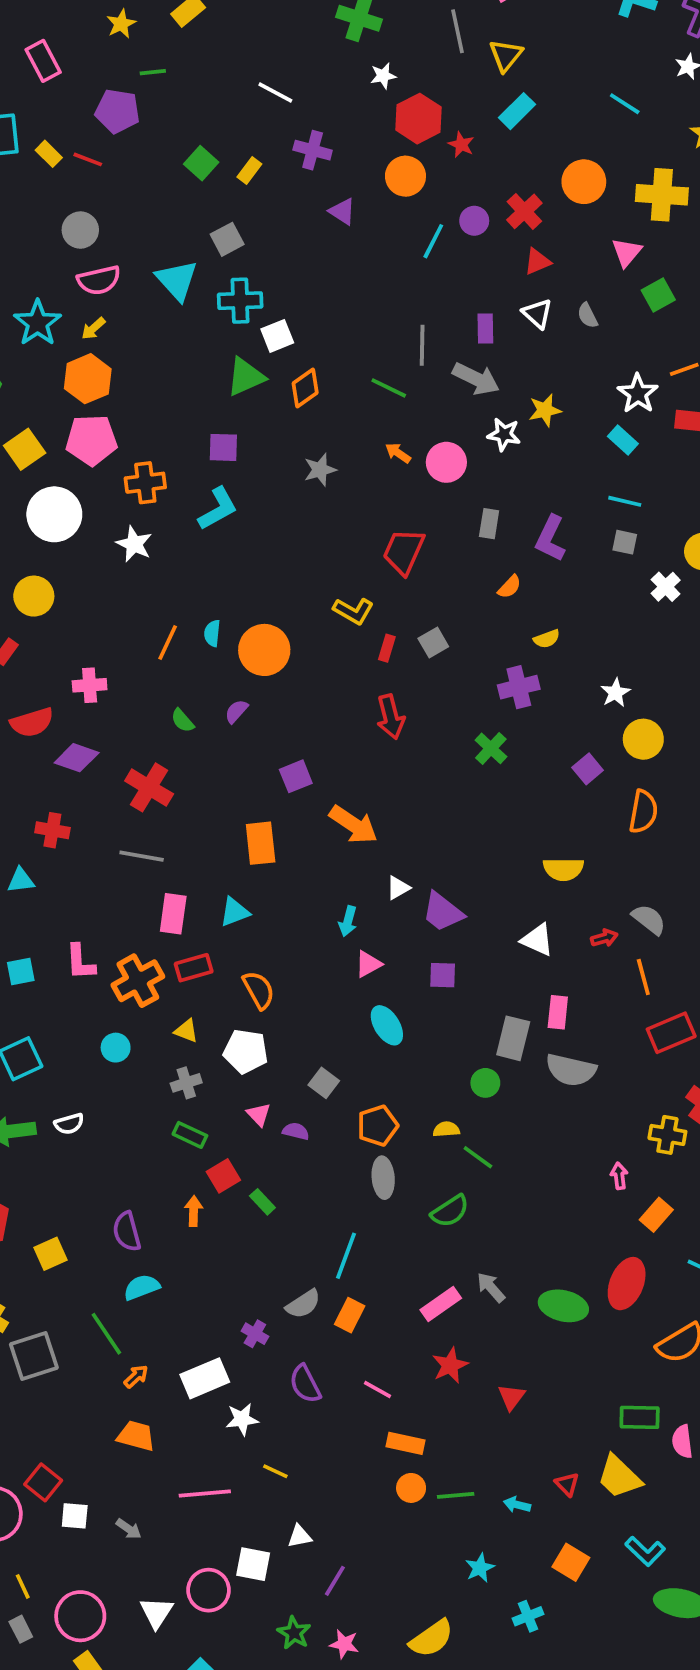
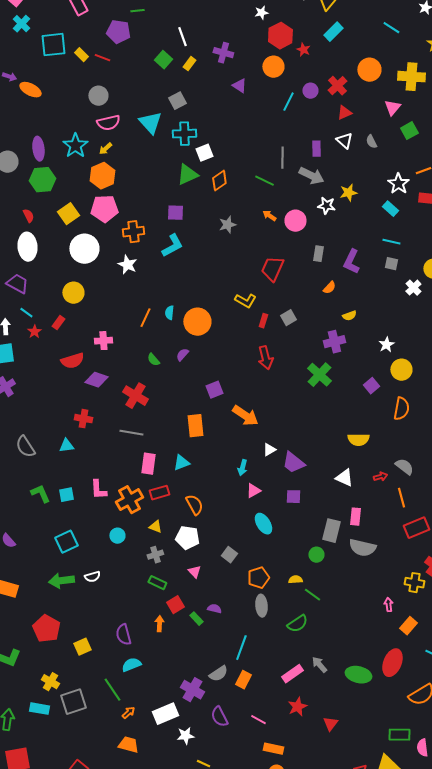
white line: (275, 93) -> (182, 37), moved, turned 42
green cross: (491, 748) -> (319, 375), size x1.4
purple semicircle: (296, 1131) -> (214, 609), moved
purple cross: (255, 1334) -> (192, 690), size x1.6

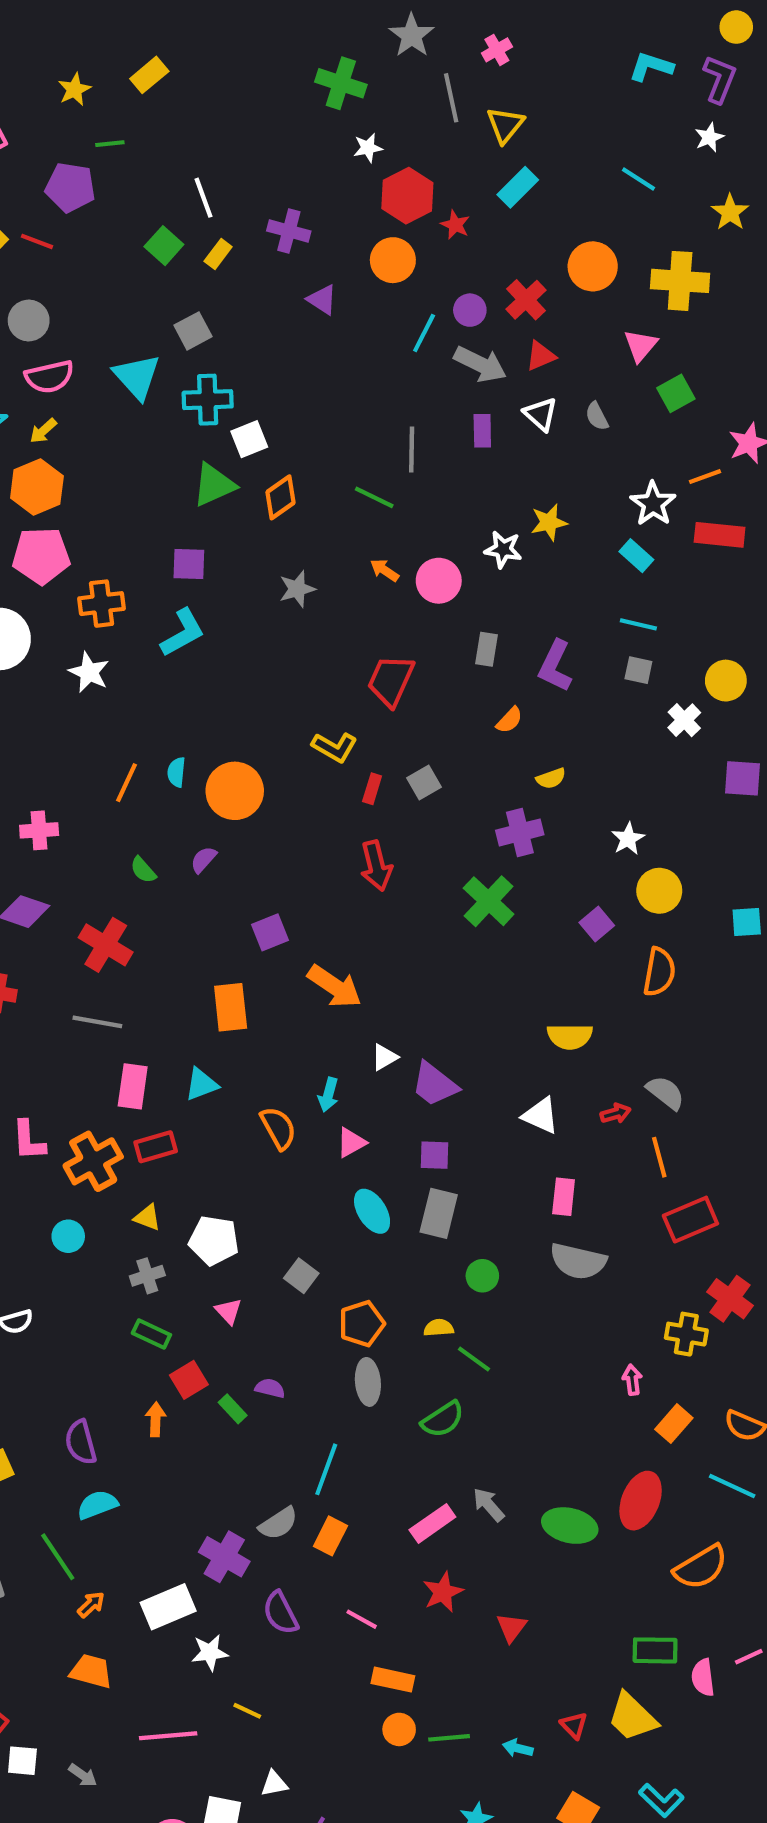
gray arrow: (311, 176) -> (480, 364), moved
orange semicircle: (194, 505) -> (278, 1128), moved
gray rectangle: (331, 531) -> (439, 1213), moved

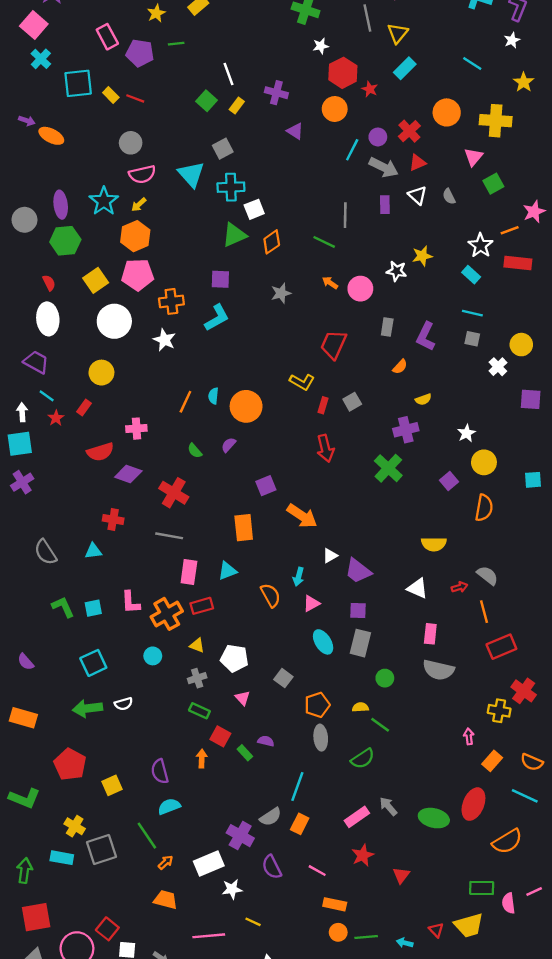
purple pentagon: (70, 187) -> (140, 53), moved
red square: (189, 1380) -> (220, 736), turned -30
yellow trapezoid: (632, 1717) -> (469, 925), turned -60

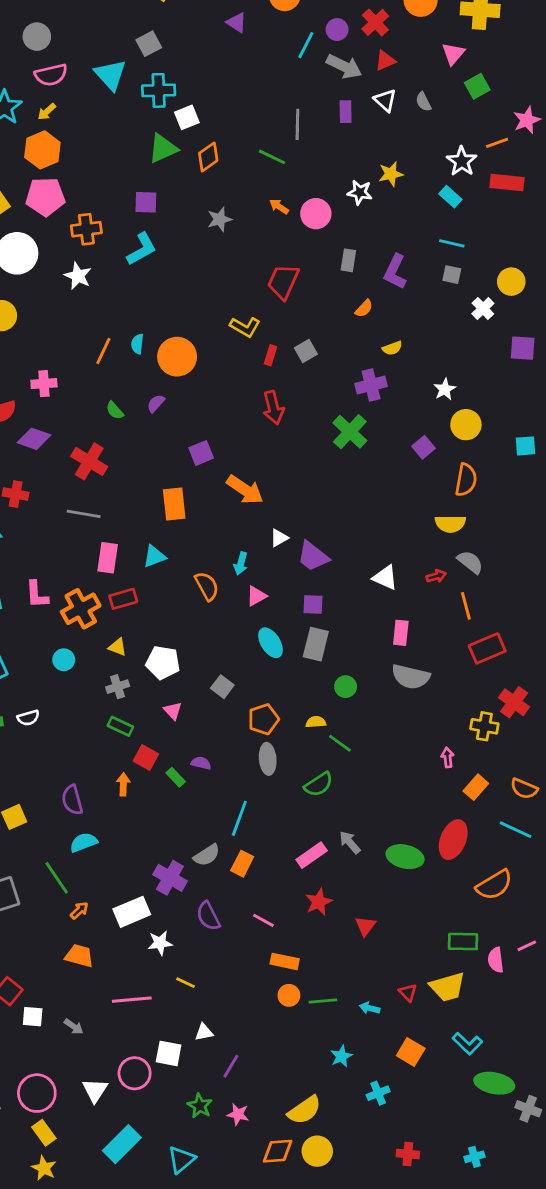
yellow semicircle: (434, 544) -> (450, 524), moved

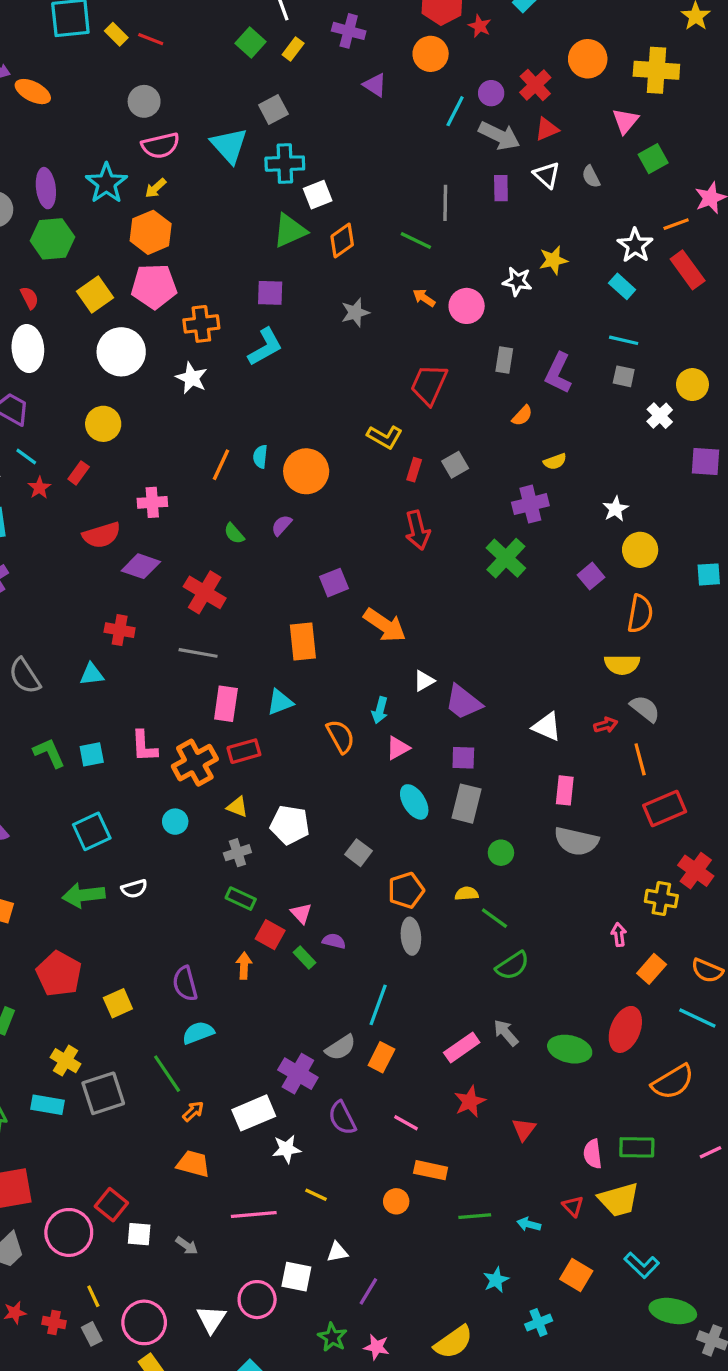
red rectangle: (507, 182) -> (688, 270), turned 48
pink triangle: (173, 711) -> (301, 913), moved
green semicircle: (319, 784) -> (512, 966), moved
pink semicircle: (496, 960) -> (593, 1154), moved
orange circle: (289, 995) -> (396, 1201), moved

